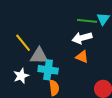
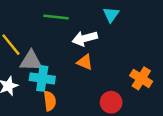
green line: (87, 21) -> (56, 17), moved

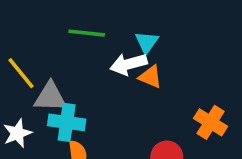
cyan triangle: (111, 15) -> (147, 42), moved
orange triangle: (85, 62) -> (150, 77), moved

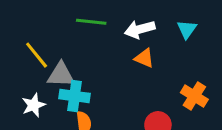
cyan triangle: (147, 42) -> (187, 29), moved
white arrow: (129, 64) -> (140, 29), moved

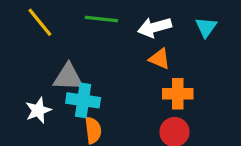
yellow line: (37, 55) -> (40, 22), moved
orange cross: (194, 96) -> (178, 94), moved, turned -32

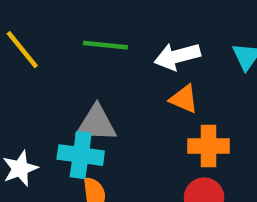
gray triangle: (68, 77) -> (96, 124), moved

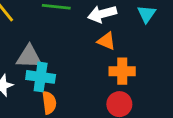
gray triangle: (96, 124) -> (29, 57), moved

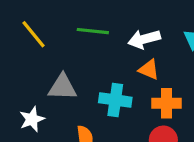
cyan cross: (41, 77) -> (115, 100), moved

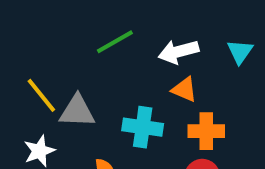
green line: (93, 31) -> (115, 42), turned -36
yellow line: (34, 34) -> (41, 95), moved

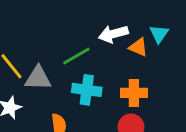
green line: (115, 42) -> (76, 56), moved
orange triangle: (184, 89) -> (138, 47), moved

